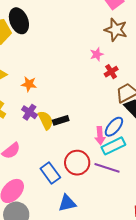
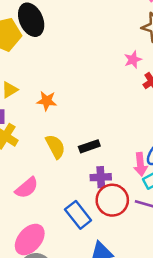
purple cross: (29, 112) -> (101, 177), moved, turned -35
yellow semicircle: (46, 120) -> (55, 147), moved

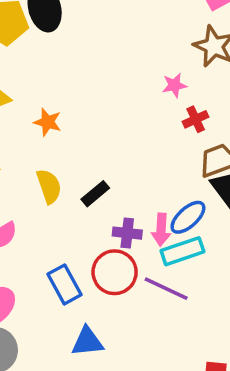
black rectangle: (89, 146) -> (95, 194), turned -30
purple cross: (101, 177) -> (127, 233), moved

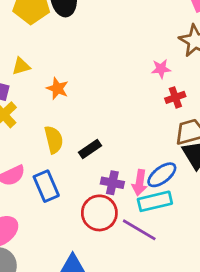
blue rectangle: (65, 284) -> (46, 186), moved

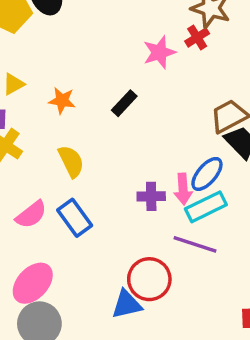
pink star: (161, 69) -> (159, 52), moved, size x1.4
red cross: (175, 97) -> (197, 37), moved
black rectangle: (90, 149) -> (124, 103), moved
red circle: (99, 213) -> (149, 279), moved

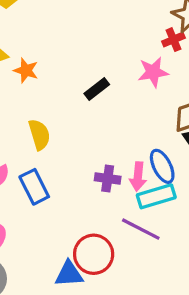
pink star: (159, 52) -> (153, 72), moved
orange star: (62, 101) -> (26, 70), moved
blue ellipse: (207, 174) -> (162, 166), turned -76

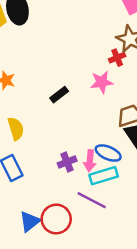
blue ellipse: (162, 166) -> (108, 153), turned -40
purple cross: (108, 178) -> (67, 162), turned -30
blue triangle: (69, 274) -> (30, 221), moved, turned -35

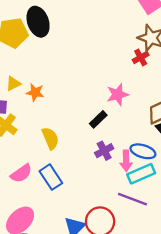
pink star: (102, 82) -> (118, 94), moved
black rectangle: (59, 95) -> (98, 119), moved
purple cross: (67, 162) -> (104, 151), moved

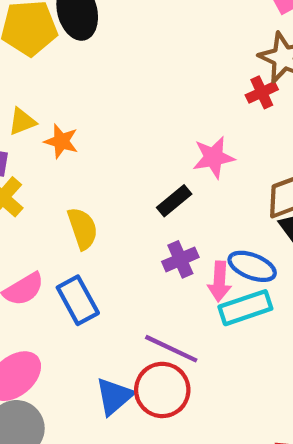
purple line: (132, 199) -> (171, 349), moved

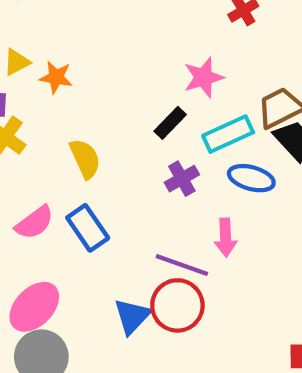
pink arrow: (219, 281) -> (226, 238), moved
cyan rectangle: (245, 308) -> (228, 134), moved

